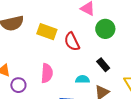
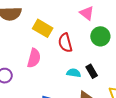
pink semicircle: (47, 73) -> (34, 58), moved
cyan semicircle: (82, 79) -> (74, 73), moved

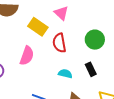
pink triangle: (87, 13) -> (61, 13), moved
black rectangle: (92, 71) -> (91, 69), moved

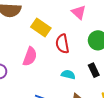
pink triangle: (61, 13) -> (79, 12), moved

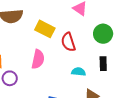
black rectangle: (94, 70) -> (103, 64), turned 32

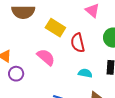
pink semicircle: (38, 59) -> (46, 57), turned -66

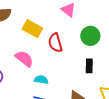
cyan semicircle: (85, 73) -> (41, 80), moved

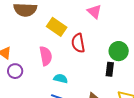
green circle: (90, 36) -> (119, 51), moved
pink semicircle: (24, 59) -> (46, 56), turned 36

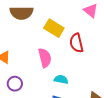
purple circle: (15, 71) -> (15, 84), moved

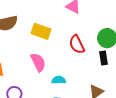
red semicircle: (76, 43) -> (77, 44), moved

